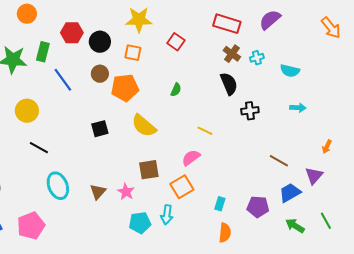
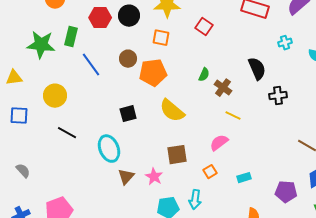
black circle: (100, 42) -> (129, 16), moved
brown cross: (232, 54) -> (223, 88), moved
cyan ellipse: (58, 186) -> (109, 149), moved
orange square: (182, 187) -> (210, 172), size x0.6
cyan rectangle: (220, 204) -> (244, 178), moved, turned 56

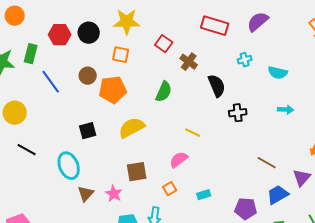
green semicircle: (204, 75) -> (164, 92), size x1.5
brown cross: (223, 88) -> (189, 62), moved
yellow semicircle: (172, 111) -> (132, 128), turned 112

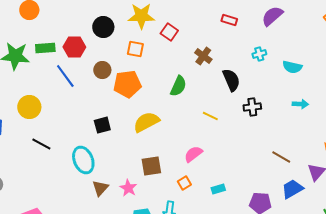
red rectangle: (215, 26) -> (229, 20), size x0.6
red hexagon: (60, 35) -> (74, 47), moved
red square: (164, 44) -> (169, 32), moved
green rectangle: (31, 54) -> (45, 48), turned 72
yellow line: (193, 133) -> (210, 116), moved

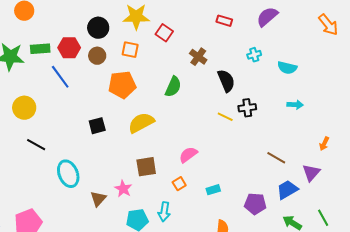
brown circle: (102, 70) -> (97, 56), moved
yellow line: (210, 116) -> (225, 117), moved
cyan ellipse: (83, 160) -> (68, 174), moved
brown triangle: (100, 188) -> (98, 199), moved

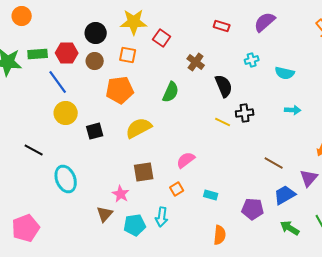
yellow circle: (24, 108) -> (66, 113), moved
cyan rectangle: (213, 190) -> (211, 195), turned 32
brown triangle: (98, 199) -> (105, 214), moved

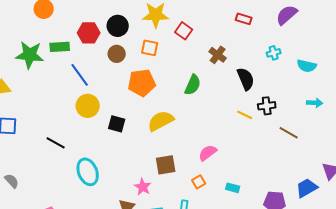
red hexagon: (67, 53) -> (89, 33), moved
black square: (95, 131) -> (117, 124), turned 30
brown line: (274, 163) -> (289, 133), moved

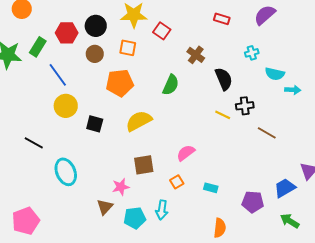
green rectangle: (60, 47) -> (38, 47), turned -54
cyan semicircle: (307, 66) -> (275, 74), moved
cyan arrow: (315, 103) -> (293, 90), moved
pink star: (143, 187) -> (121, 187), turned 30

